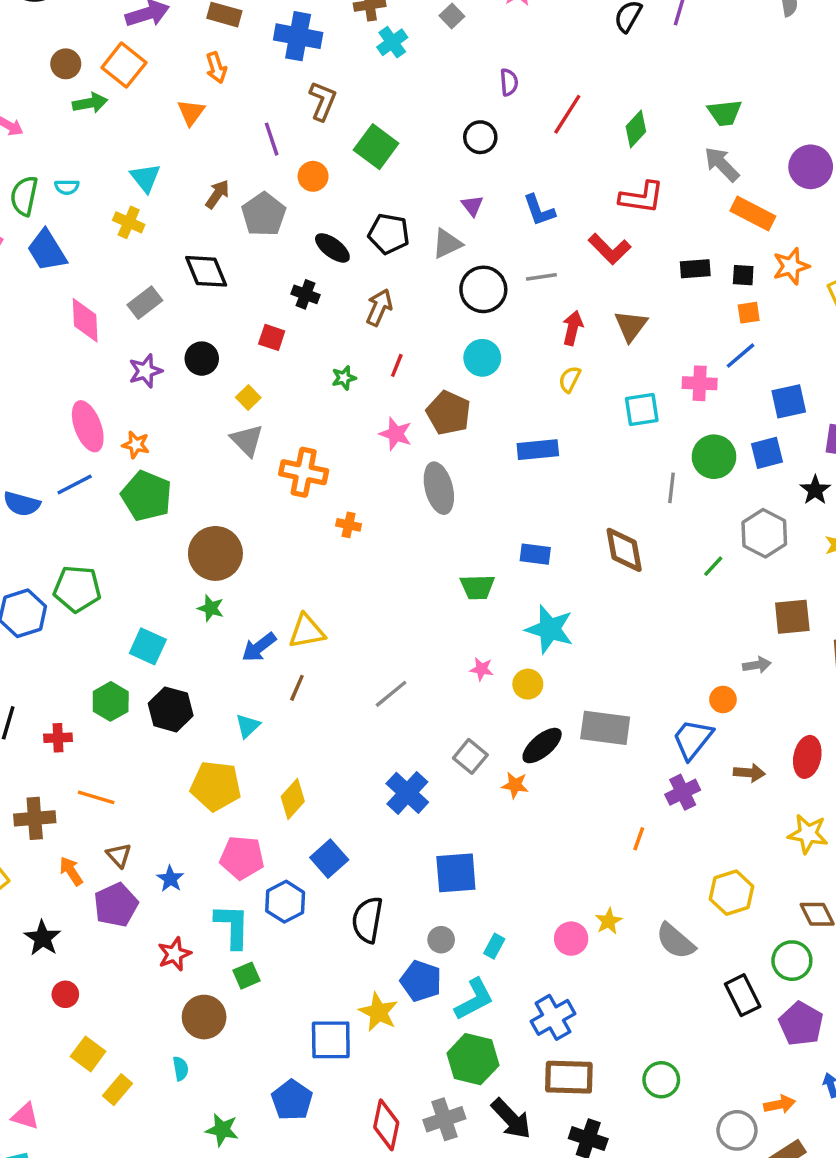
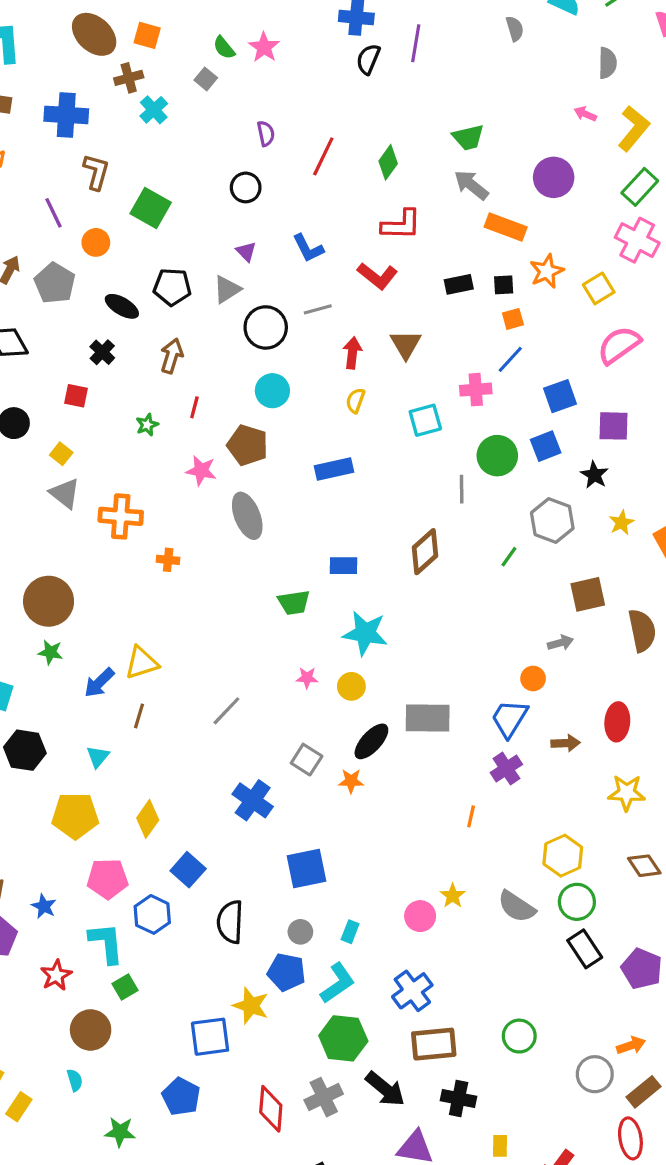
black cross: (306, 294) -> (102, 352), turned 30
brown diamond: (624, 550) -> (425, 552), turned 66
green circle: (792, 961) -> (577, 902), moved

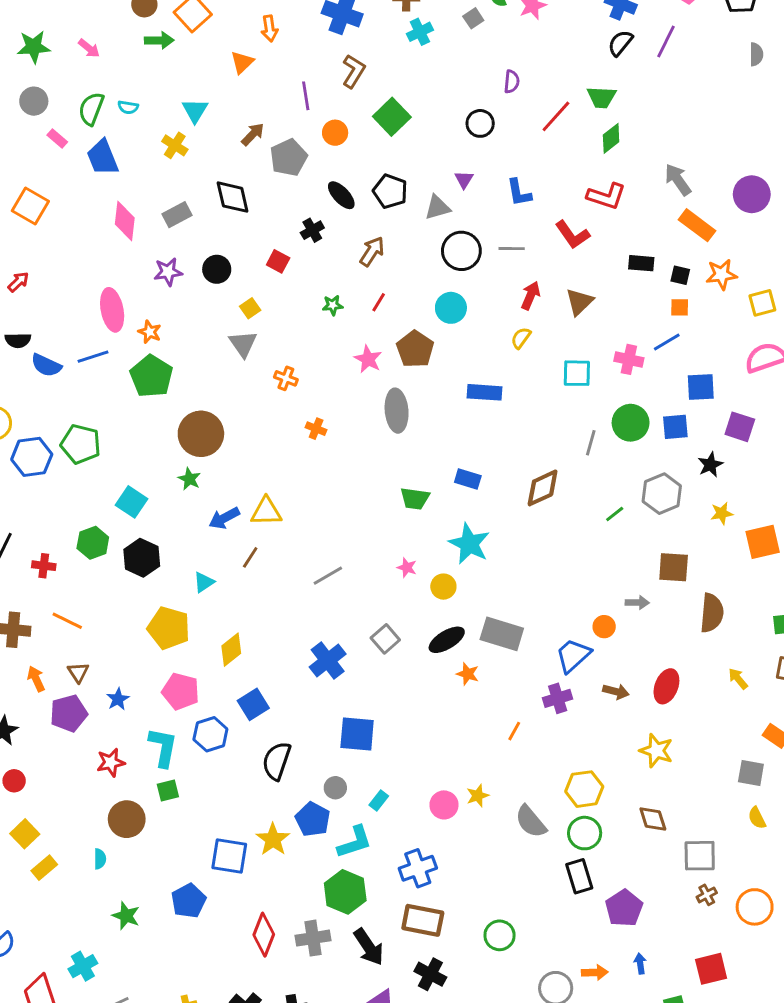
green trapezoid: (468, 137) -> (602, 97), moved
orange cross: (121, 516) -> (286, 378), size x0.6
orange star: (351, 781) -> (468, 674), moved

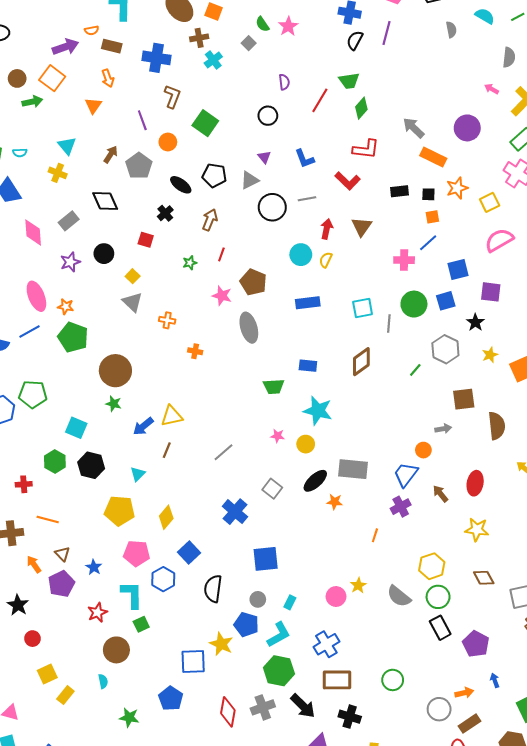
cyan circle: (451, 308) -> (301, 255), moved
cyan square: (577, 373) -> (363, 308), moved
brown arrow: (616, 691) -> (440, 494), turned -132
yellow square: (25, 834) -> (47, 674), turned 30

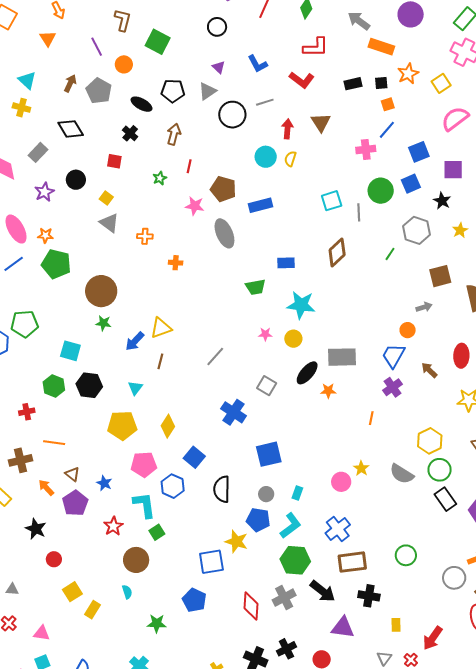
blue rectangle: (308, 303) -> (260, 205), moved

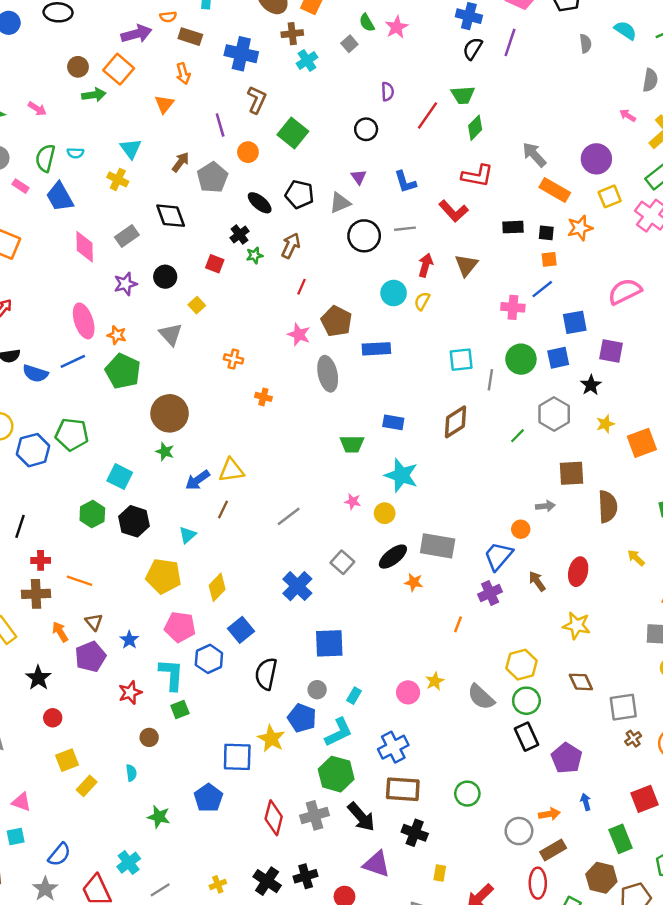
yellow square: (441, 83) -> (610, 196), moved
green star: (160, 178) -> (254, 255), moved
gray triangle: (109, 223) -> (171, 334), moved
red cross: (27, 412) -> (41, 560), moved
brown circle: (136, 560) -> (149, 737), size x0.6

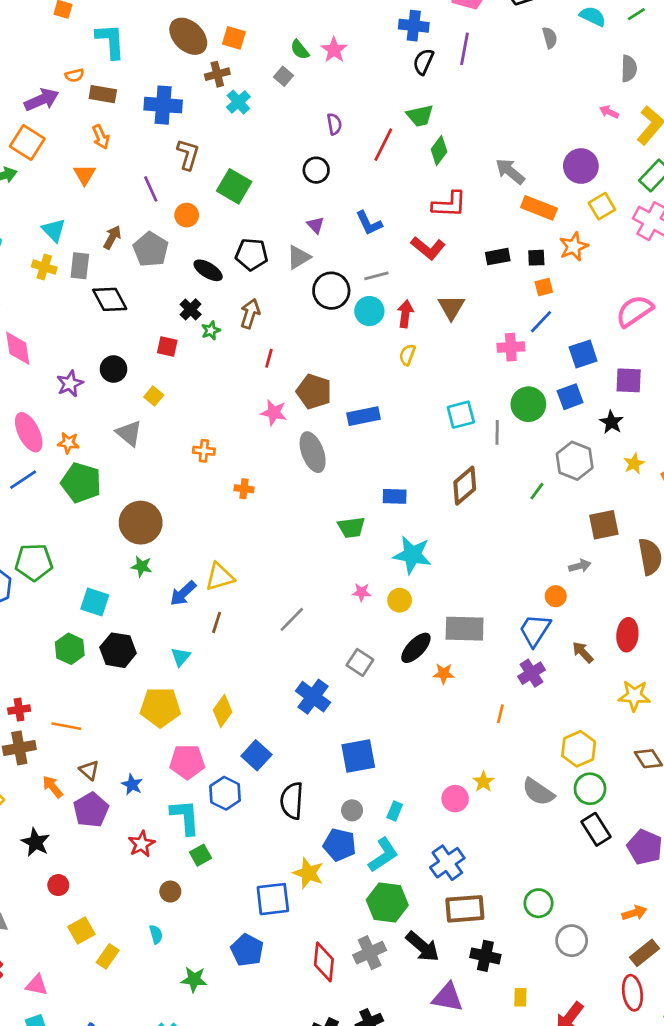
gray rectangle: (127, 236) -> (80, 266), moved, turned -40
cyan circle: (394, 293) -> (369, 311), moved
gray circle: (519, 831) -> (572, 941), moved

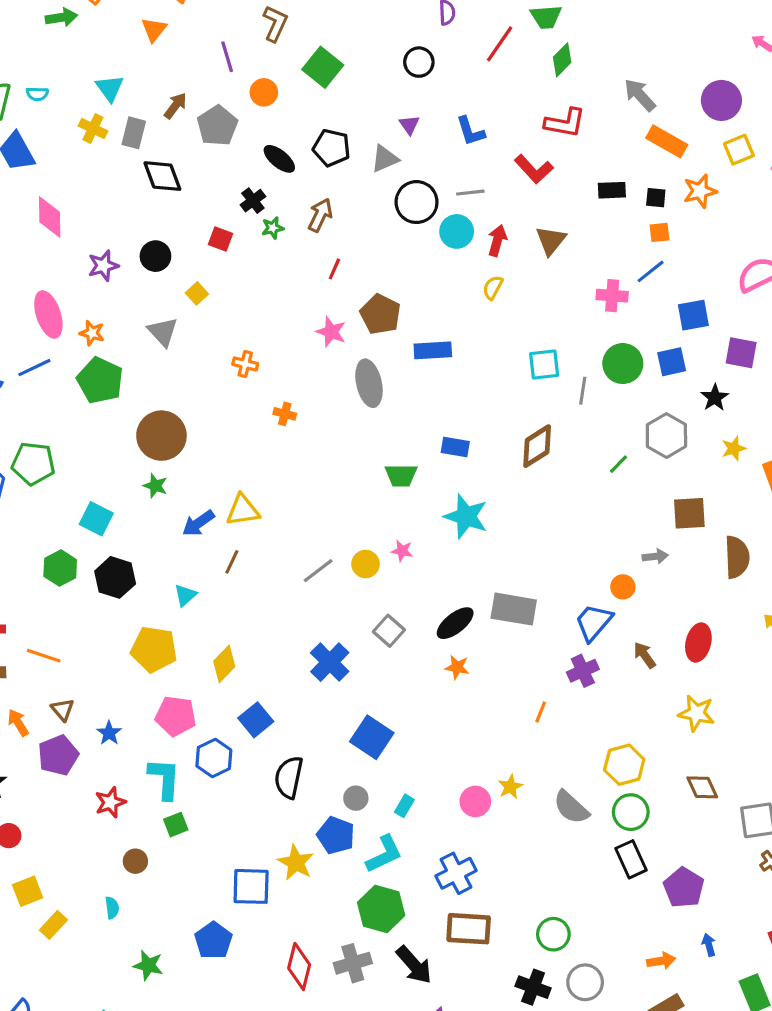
yellow circle: (400, 600) -> (366, 564), moved
orange star: (444, 674) -> (457, 667), moved
blue square: (358, 756) -> (372, 737), turned 36
black cross: (485, 956) -> (533, 987), moved

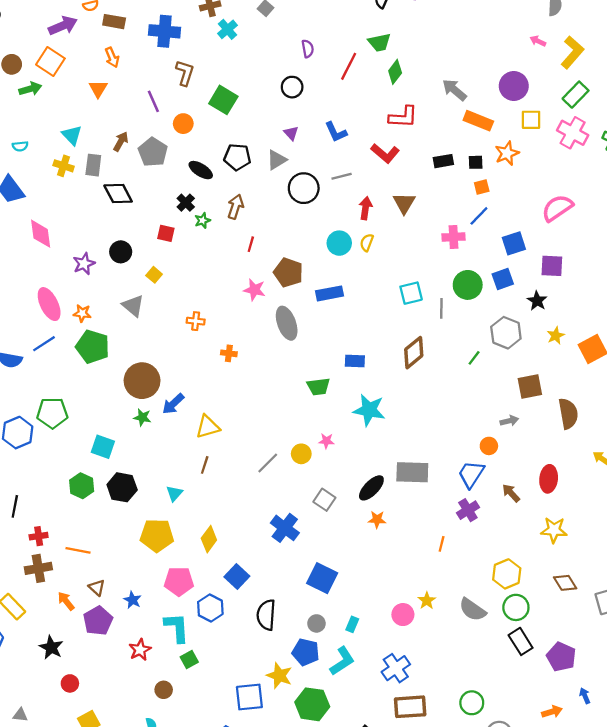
yellow square: (739, 150) -> (531, 120), turned 30
cyan circle: (457, 231) -> (339, 243), moved
blue arrow: (198, 523) -> (173, 404), moved
green hexagon: (381, 909) -> (312, 704), moved

